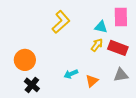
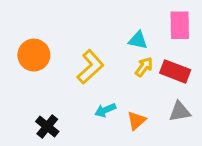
yellow L-shape: (61, 22) -> (90, 67), moved
cyan triangle: (101, 27) -> (138, 40), moved
orange circle: (25, 60) -> (34, 55), moved

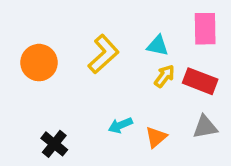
yellow L-shape: (90, 67) -> (103, 54), moved

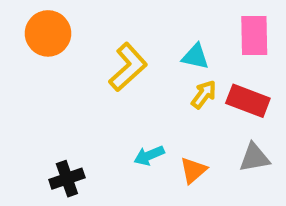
orange circle: (39, 63) -> (48, 33), moved
black cross: (54, 144) -> (67, 179), turned 32

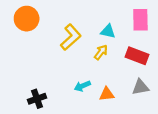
yellow arrow: (204, 94) -> (101, 52), moved
orange triangle: (193, 170) -> (107, 94), turned 35

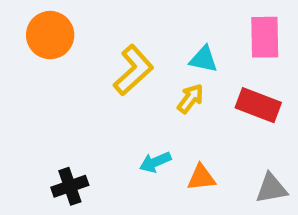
gray triangle: (140, 87) -> (271, 188), moved

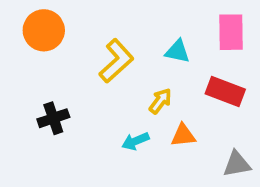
yellow arrow: (190, 99) -> (160, 101), moved
orange triangle: (201, 177) -> (183, 135), moved
black cross: (70, 186) -> (53, 118), moved

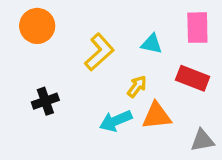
orange triangle: (183, 135) -> (157, 116), size x1.4
cyan arrow: (135, 141) -> (116, 121), size x1.4

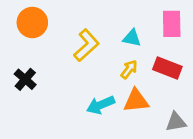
yellow arrow: (137, 86) -> (129, 69), moved
black cross: (45, 101) -> (25, 79), moved, turned -30

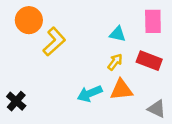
yellow L-shape: (86, 45) -> (54, 42), moved
black cross: (25, 79) -> (16, 101), moved
gray triangle: (176, 122) -> (157, 109), turned 36

